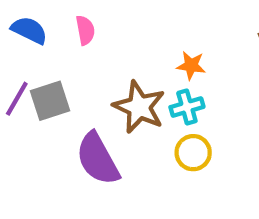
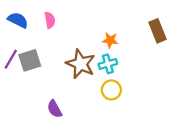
purple semicircle: (98, 159) -> (55, 109), moved, size x0.6

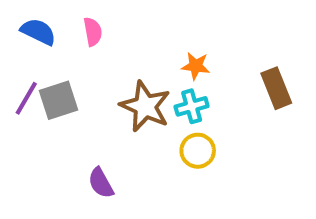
brown rectangle: (158, 31) -> (276, 88), moved

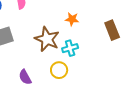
cyan cross: (192, 106) -> (70, 48), moved
yellow circle: (198, 151) -> (59, 70), moved

